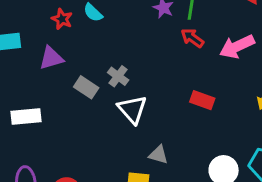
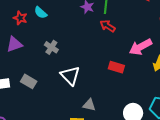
pink arrow: (237, 46) -> (140, 47), moved
gray cross: (118, 76) -> (51, 47), moved
gray rectangle: (86, 87) -> (29, 81), moved

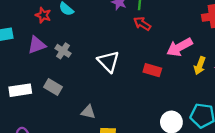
gray cross: (51, 47) -> (63, 51), moved
white triangle: (70, 76) -> (108, 62), moved
gray triangle: (89, 105) -> (88, 112), moved

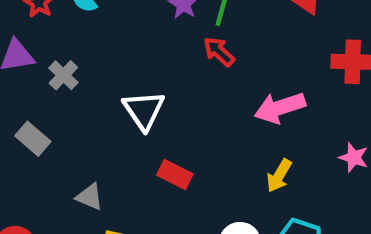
yellow arrow: (200, 66) -> (279, 176), moved
red rectangle: (152, 70) -> (175, 174), moved

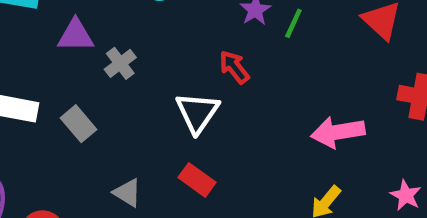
red arrow: (219, 52) -> (234, 67), moved
red rectangle: (175, 174) -> (197, 180), moved

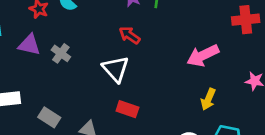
purple triangle: (76, 36) -> (29, 45), turned 30
gray rectangle: (78, 124) -> (49, 117), moved

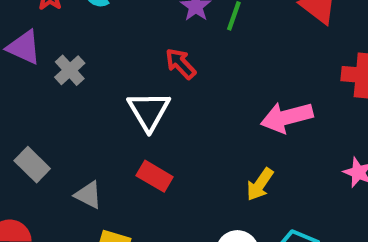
yellow arrow: (208, 99) -> (260, 184), moved

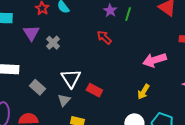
purple triangle: (24, 47) -> (31, 33), turned 36
white triangle: (149, 111) -> (71, 78), moved
gray triangle: (88, 195) -> (64, 100), turned 48

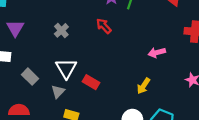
purple triangle: (31, 33) -> (15, 28), moved
gray cross: (53, 43) -> (61, 30), moved
pink arrow: (155, 60) -> (157, 52), size x0.7

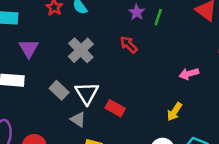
gray cross: (61, 30) -> (81, 50), size x1.5
gray rectangle: (30, 77) -> (59, 90), moved
gray triangle: (58, 92) -> (78, 119), turned -40

